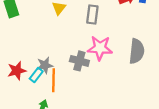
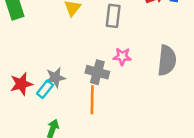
pink star: (100, 48) -> (122, 56), size x0.6
orange line: (53, 80) -> (92, 100), moved

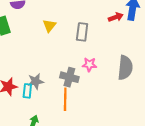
cyan rectangle: (45, 89) -> (27, 91), turned -32

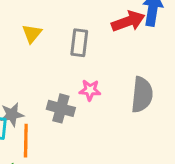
red arrow: (116, 17) -> (128, 21), size x1.5
orange line: (65, 99) -> (26, 141), moved

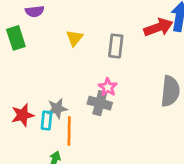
pink star: (90, 90) -> (108, 87), moved, turned 30

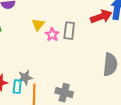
pink star: (108, 87) -> (52, 35), moved
gray cross: (100, 103) -> (64, 93), moved

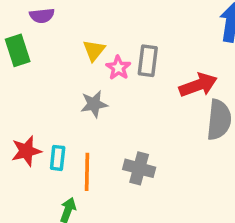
red arrow: (101, 17) -> (198, 85), moved
gray star: (25, 78) -> (94, 104), moved

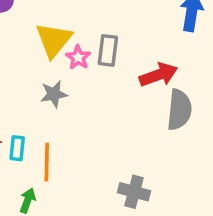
yellow triangle: (94, 50) -> (54, 40), size x1.6
gray cross: (139, 168) -> (134, 192), moved

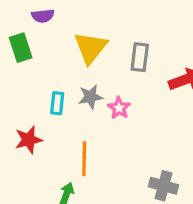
pink star: (78, 57) -> (119, 108), moved
cyan rectangle: (17, 148) -> (57, 103), moved

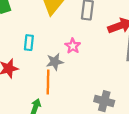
gray star: (90, 97) -> (55, 62), moved

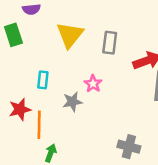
orange line: (48, 82) -> (39, 125), moved

